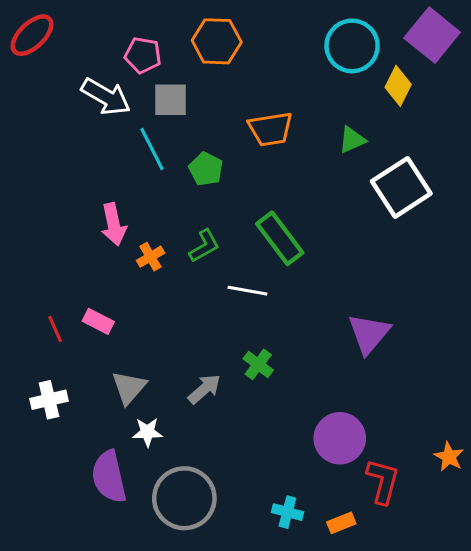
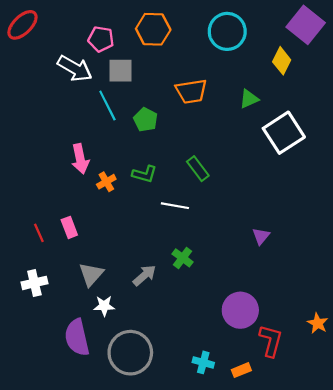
cyan circle: (352, 46) -> (227, 31), moved
green rectangle: (280, 238) -> (198, 169), size x0.7
green L-shape: (204, 246) -> (144, 174), turned 45
pink rectangle: (98, 321) -> (69, 227), turned 42
purple triangle: (369, 334) -> (261, 236), size x0.6

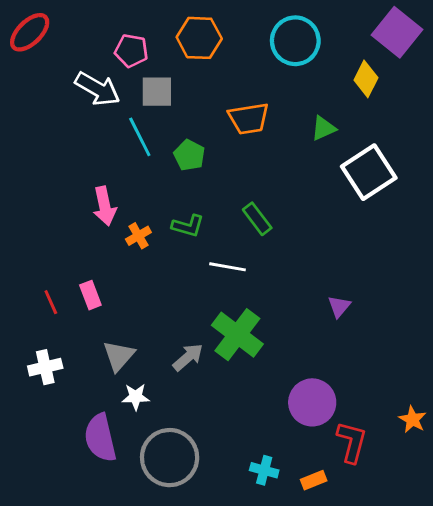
green cross: (183, 258) -> (237, 335), size x1.8

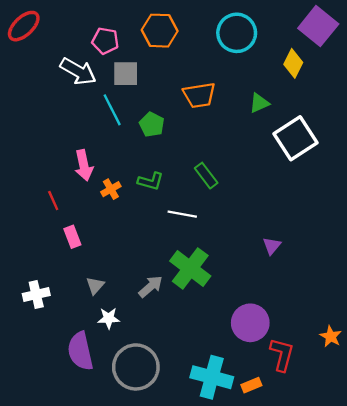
red line: (51, 302) -> (53, 200), moved
gray triangle: (119, 356) -> (95, 285), size x0.7
cyan cross: (264, 470) -> (212, 377), size x1.8

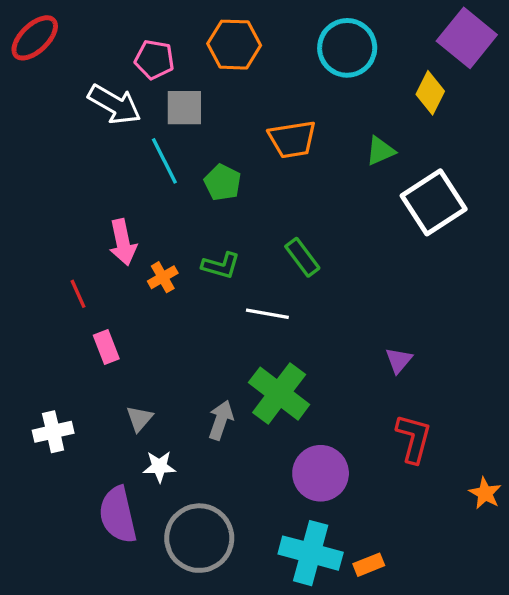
gray arrow: (151, 287) -> (221, 420), turned -30
purple circle: (250, 323) -> (321, 473), moved
red L-shape: (282, 355) -> (414, 438), moved

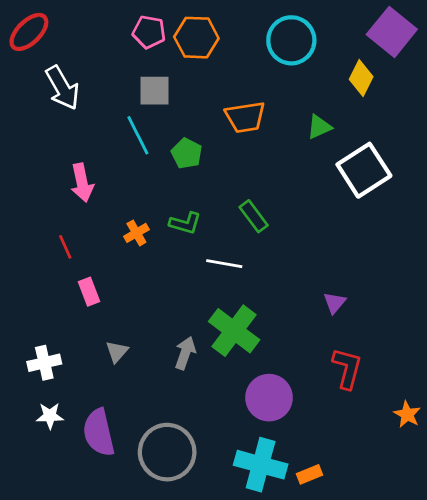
pink pentagon: (154, 59) -> (149, 32), moved
white arrow: (115, 104) -> (62, 88), moved, turned 30
pink arrow: (123, 242) -> (82, 183), moved
white star: (159, 467) -> (50, 416), moved

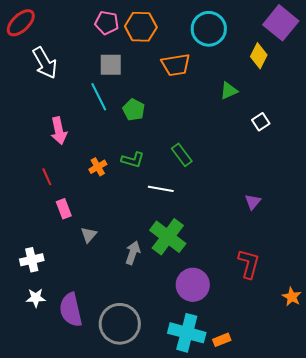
orange trapezoid: (245, 117) -> (176, 65), moved
white square: (364, 170) -> (261, 122), size x0.5
purple triangle: (335, 303) -> (253, 202), moved
gray triangle: (117, 352) -> (89, 235), moved

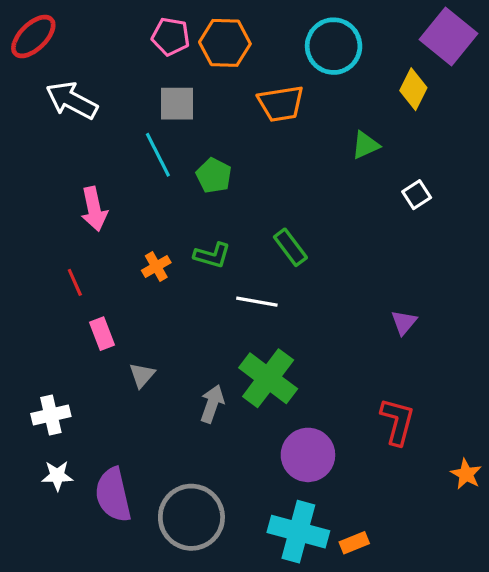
white arrow: (45, 63) -> (72, 100), turned 148

